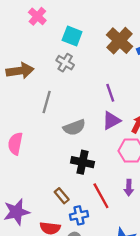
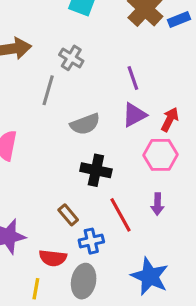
gray cross: (65, 63) -> (71, 58), moved

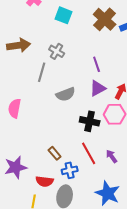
black cross: (96, 170) -> (90, 121), moved
purple arrow: (157, 204) -> (112, 156), moved, turned 144

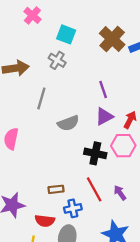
gray cross: (57, 51) -> (57, 60), moved
brown rectangle: (55, 153) -> (56, 189), turned -56

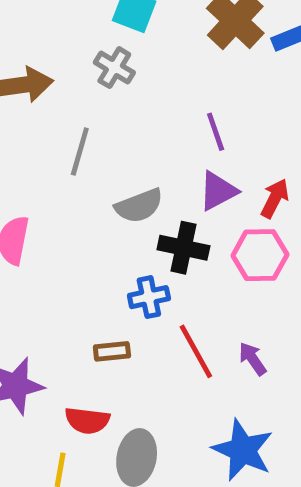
black cross: (95, 153) -> (183, 248), moved
blue cross: (73, 208) -> (149, 297), moved

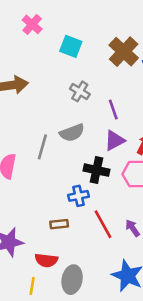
gray cross: (114, 68) -> (80, 91), moved
gray line: (80, 151) -> (42, 147), moved
gray semicircle: (139, 206) -> (72, 133), moved

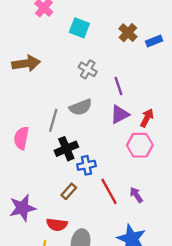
brown cross: (124, 52) -> (128, 33), size x0.7
black cross: (97, 170) -> (66, 149), moved, turned -35
brown rectangle: (59, 224) -> (69, 191), turned -42

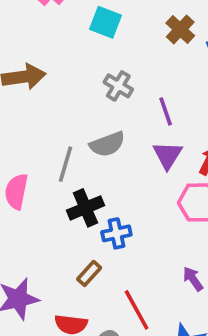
purple triangle: (120, 114) -> (167, 155), turned -30
red line: (109, 191) -> (137, 310), moved

